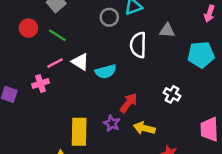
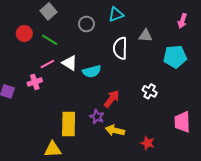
gray circle: (109, 17) -> (86, 24), moved
yellow arrow: (144, 128) -> (115, 130), moved

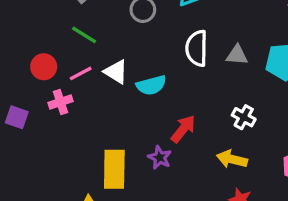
red circle: (24, 33) -> (44, 67), moved
gray triangle: (145, 36) -> (237, 55), moved
yellow arrow: (115, 130) -> (232, 159), moved

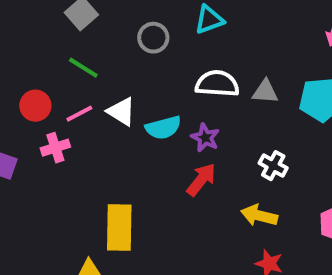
white semicircle: (197, 48) -> (217, 84), turned 93
purple star: (160, 158) -> (205, 138), moved

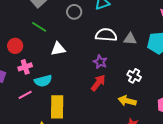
white triangle: (121, 112) -> (58, 49), turned -42
pink line: (79, 114) -> (25, 95), moved
cyan semicircle: (163, 128) -> (43, 81), moved

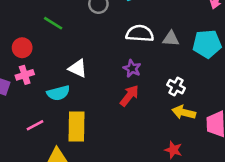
white triangle: (58, 49) -> (78, 68), moved, turned 35
pink cross: (25, 67) -> (25, 75), moved
pink line: (25, 95) -> (35, 125), moved
yellow arrow: (127, 101) -> (184, 112), moved

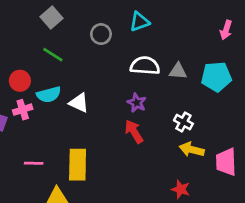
cyan semicircle: (58, 93) -> (49, 95), moved
red arrow: (129, 96) -> (134, 132), turned -70
pink line: (35, 125) -> (34, 163), turned 30

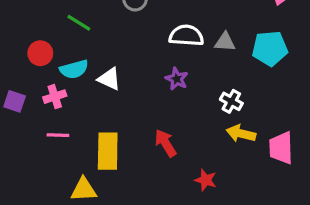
pink cross: (23, 110) -> (55, 97), moved
red arrow: (134, 132) -> (165, 143), moved
pink line: (34, 163) -> (58, 135), moved
red star: (181, 189) -> (206, 180), moved

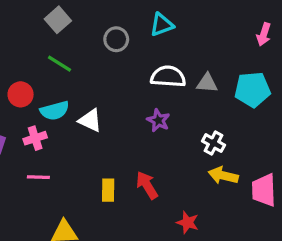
yellow rectangle: (108, 151) -> (108, 190), moved, size x0.6

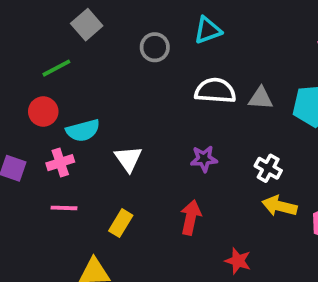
green line: (59, 64) -> (56, 68), moved, turned -60
white triangle: (90, 120) -> (128, 159), moved, turned 30
purple star: (158, 120) -> (204, 159), moved, turned -30
red arrow: (147, 185) -> (191, 217), turned 44
yellow rectangle: (108, 190) -> (121, 223), moved, turned 30

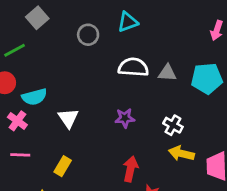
pink cross: (60, 163) -> (17, 121), turned -36
red arrow: (191, 217) -> (131, 169), moved

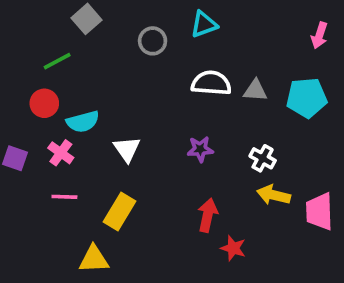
yellow rectangle: (63, 166) -> (120, 211), size x1.4

